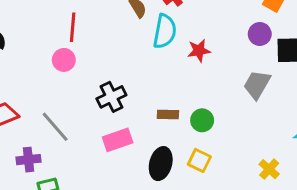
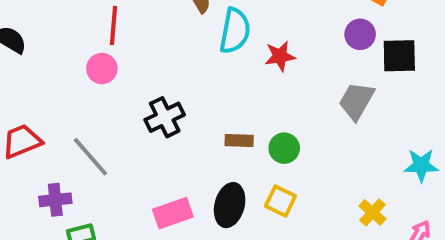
pink rectangle: (118, 140) -> (173, 213), moved

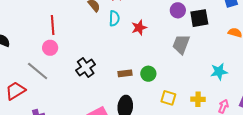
cyan semicircle: (235, 31) -> (114, 18), size x0.7
gray line: (90, 157) -> (38, 71), moved
yellow square: (280, 201) -> (168, 98), moved
yellow cross: (372, 212) -> (198, 99), turned -32

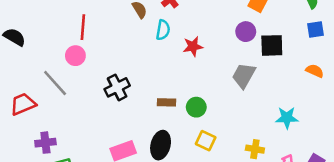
yellow square: (168, 98) -> (206, 141), moved

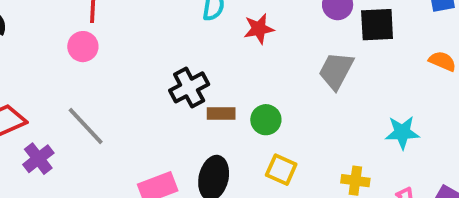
gray line: (55, 83) -> (86, 126), moved
black cross: (117, 87) -> (189, 87), moved
purple cross: (45, 143) -> (38, 159), moved, turned -30

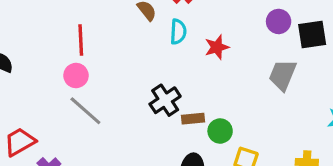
green circle: (266, 120) -> (220, 131), moved
gray line: (86, 126) -> (85, 111), moved

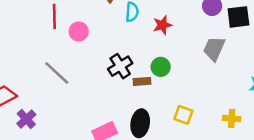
pink circle: (76, 76) -> (79, 32), moved
green circle: (220, 131) -> (161, 67), moved

